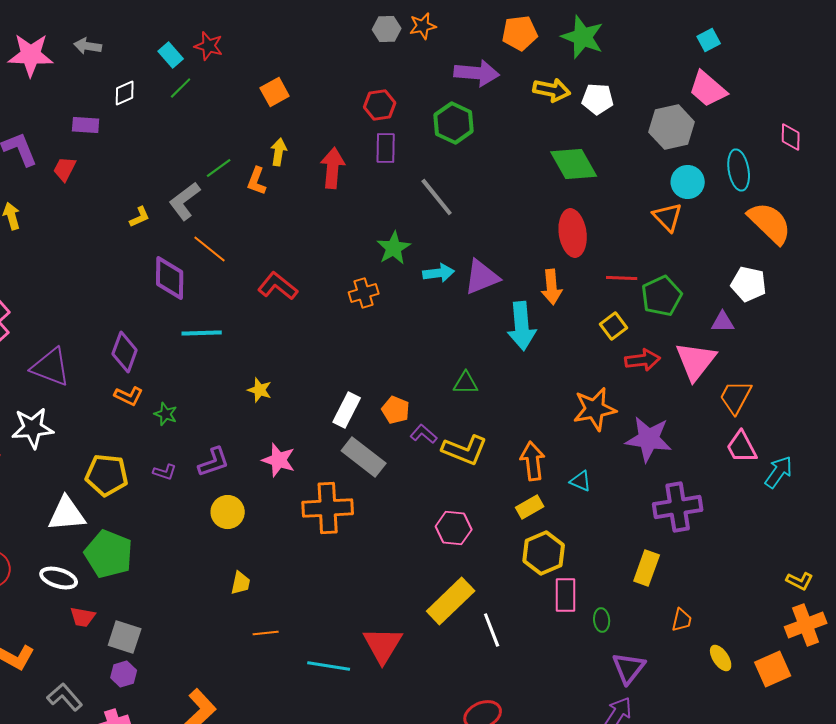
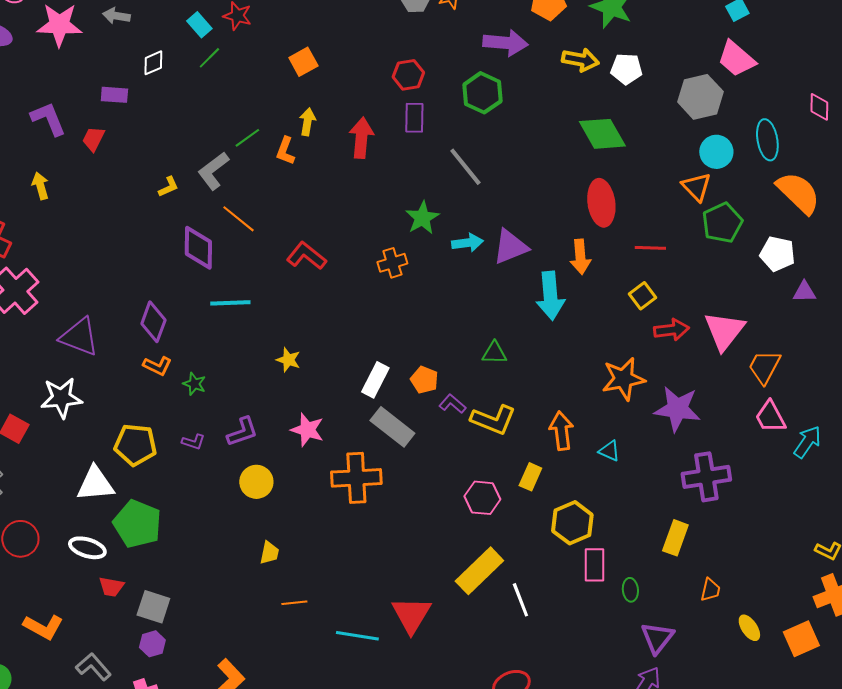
green pentagon: (662, 296) -> (722, 223), moved
purple triangle: (723, 322) -> (804, 292), moved
yellow rectangle: (530, 507) -> (530, 477), moved, turned -36

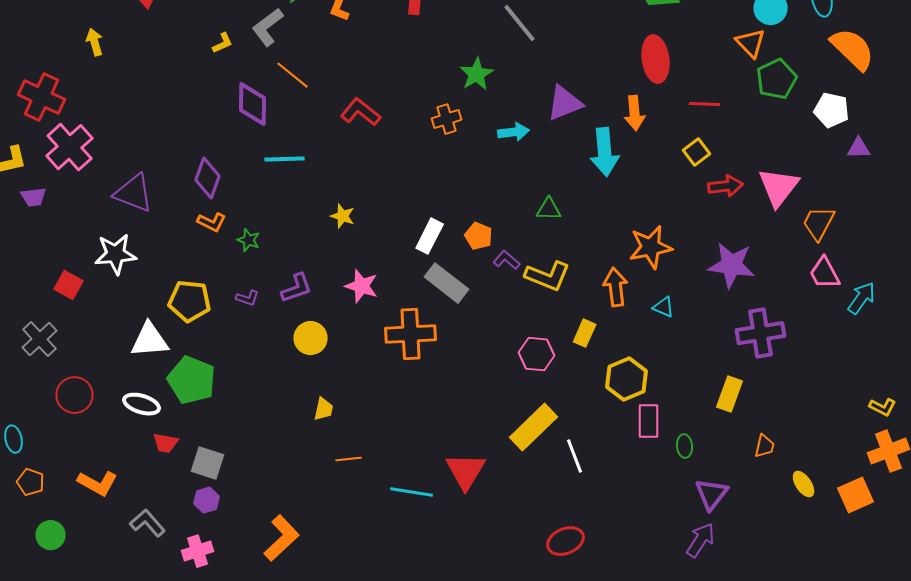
cyan arrow: (467, 243) -> (514, 132), moved
orange star: (623, 379) -> (651, 247), moved

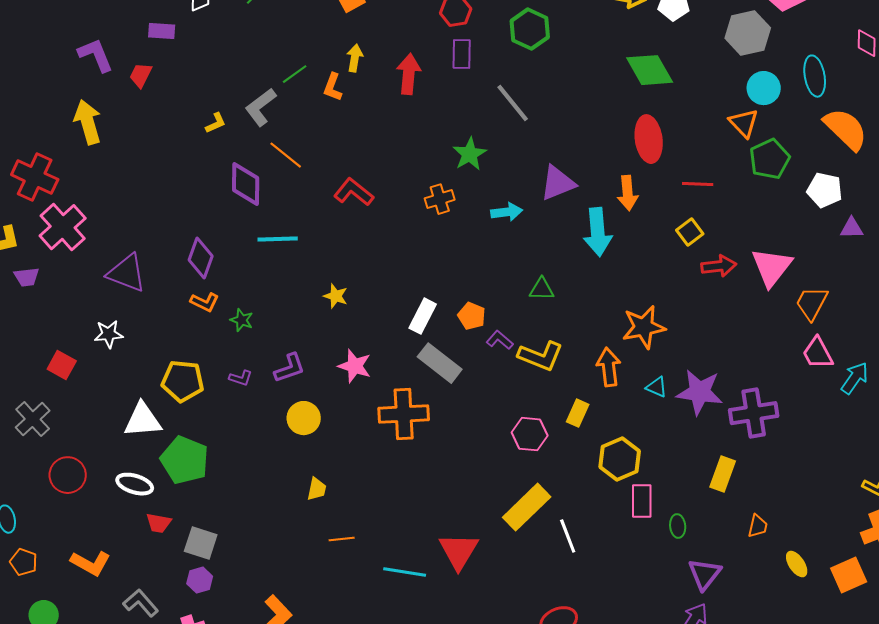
yellow arrow: (95, 42) -> (88, 122), size x1.6
white star: (116, 254) -> (109, 334), size x0.7
purple star: (732, 265) -> (700, 392), moved

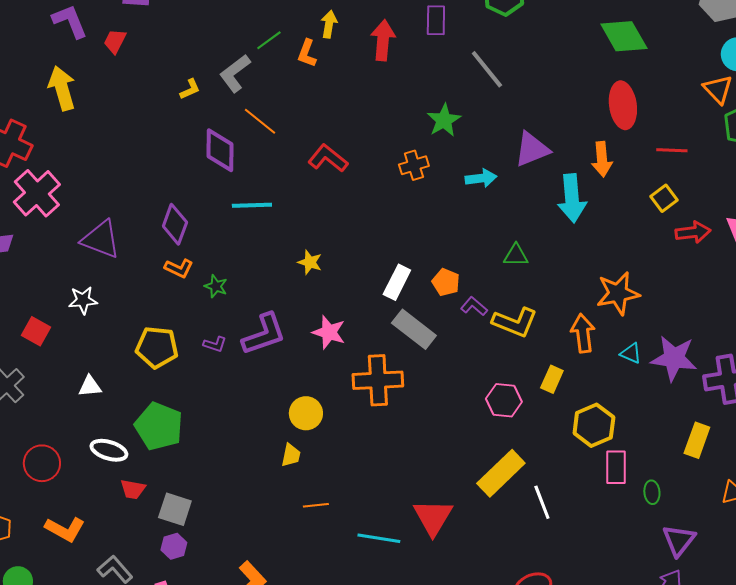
purple L-shape: (290, 368) -> (264, 334), size x1.4
yellow circle: (304, 418) -> (306, 413), moved
white triangle: (143, 420) -> (90, 386), moved, size x0.6
red circle: (68, 475) -> (42, 463), moved

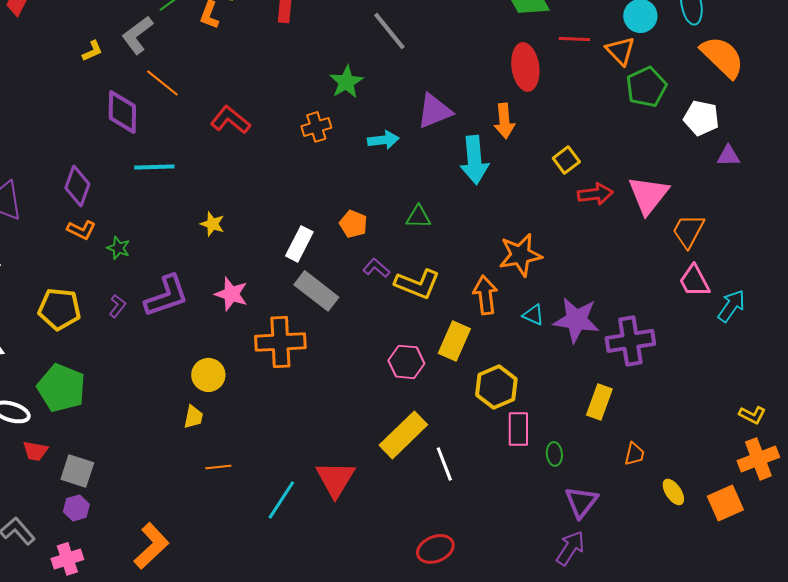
red line: (672, 150) -> (574, 39), moved
orange pentagon: (446, 282) -> (353, 224), moved
purple L-shape: (215, 344) -> (117, 306), turned -70
yellow rectangle: (552, 379) -> (454, 341), size x1.4
cyan line: (379, 538) -> (281, 500), turned -66

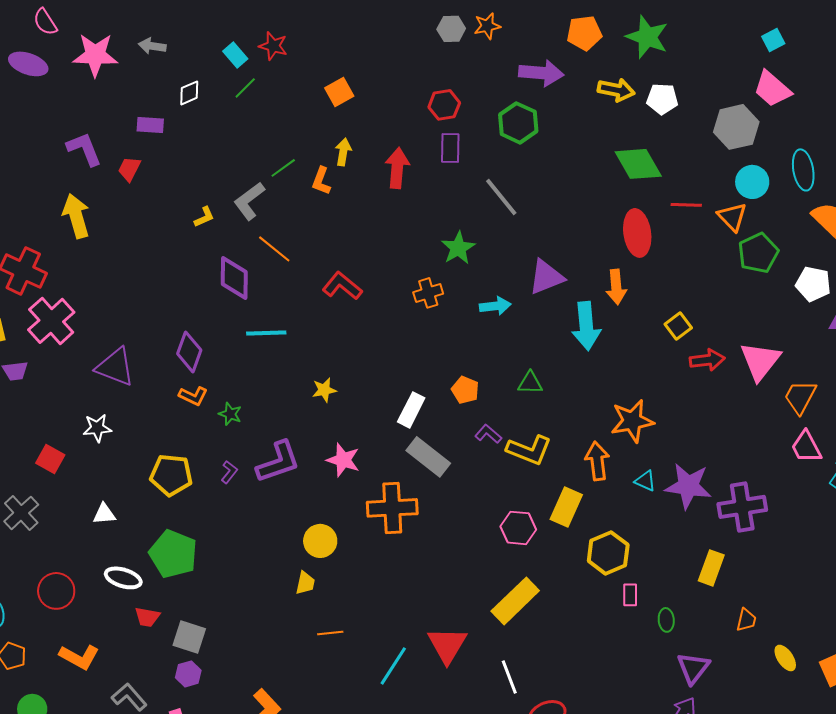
yellow star: (212, 224) -> (324, 390), turned -30
pink rectangle: (518, 429) -> (630, 595), size x0.7
white line: (444, 464) -> (509, 677), moved

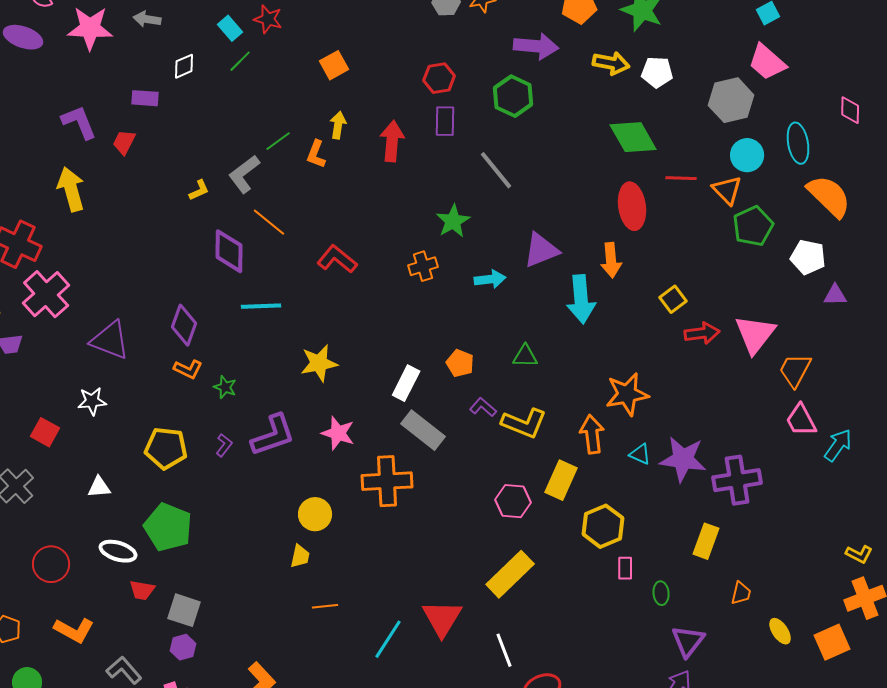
yellow star: (324, 390) -> (319, 363), size x1.5

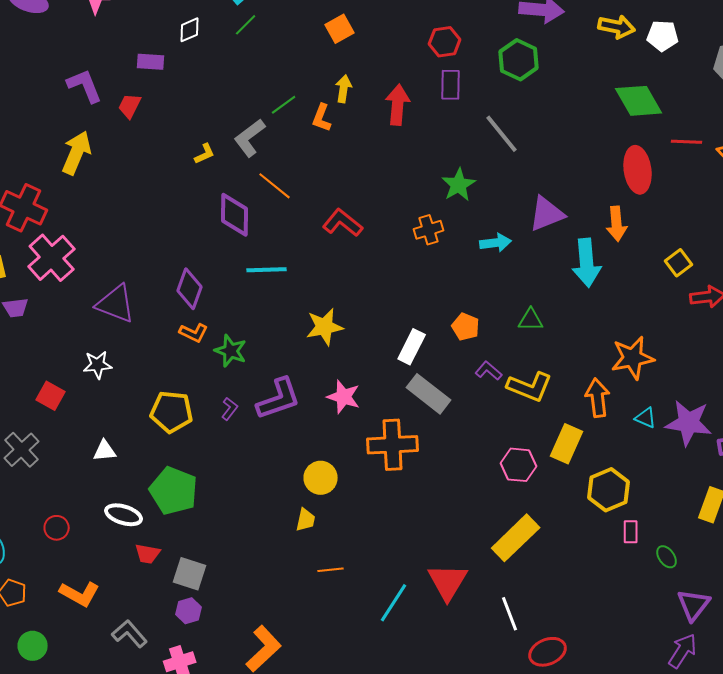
yellow arrow: (71, 189) -> (77, 153), turned 39
green star: (225, 387) -> (231, 351), size x1.4
red circle: (51, 564) -> (57, 528), size x0.7
green ellipse: (661, 593) -> (667, 557), turned -30

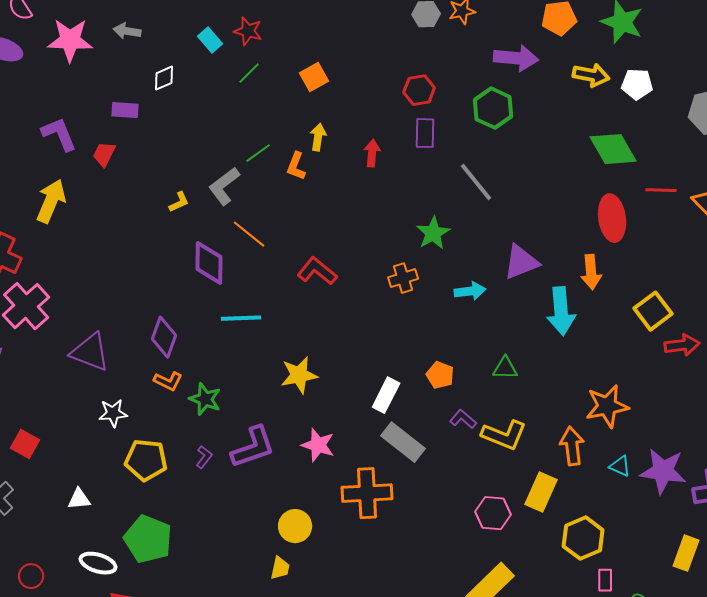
green line: (246, 25) -> (249, 73), moved
red arrow: (398, 105) -> (372, 153), size x0.7
yellow square: (679, 263) -> (653, 311), size x1.4
white star: (98, 365) -> (113, 413), moved

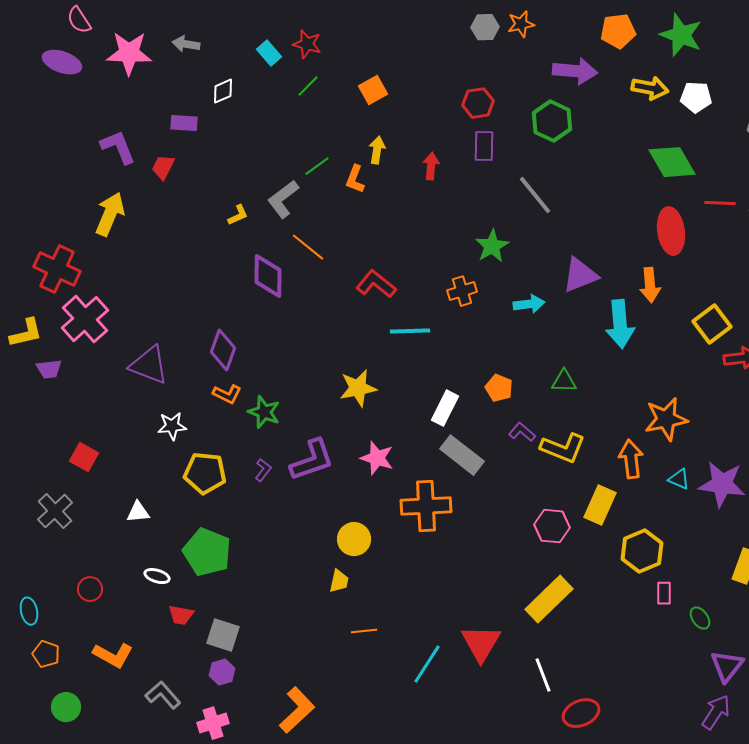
cyan line: (241, 318) -> (410, 331), moved
white ellipse: (98, 563) -> (157, 576), size x0.7

